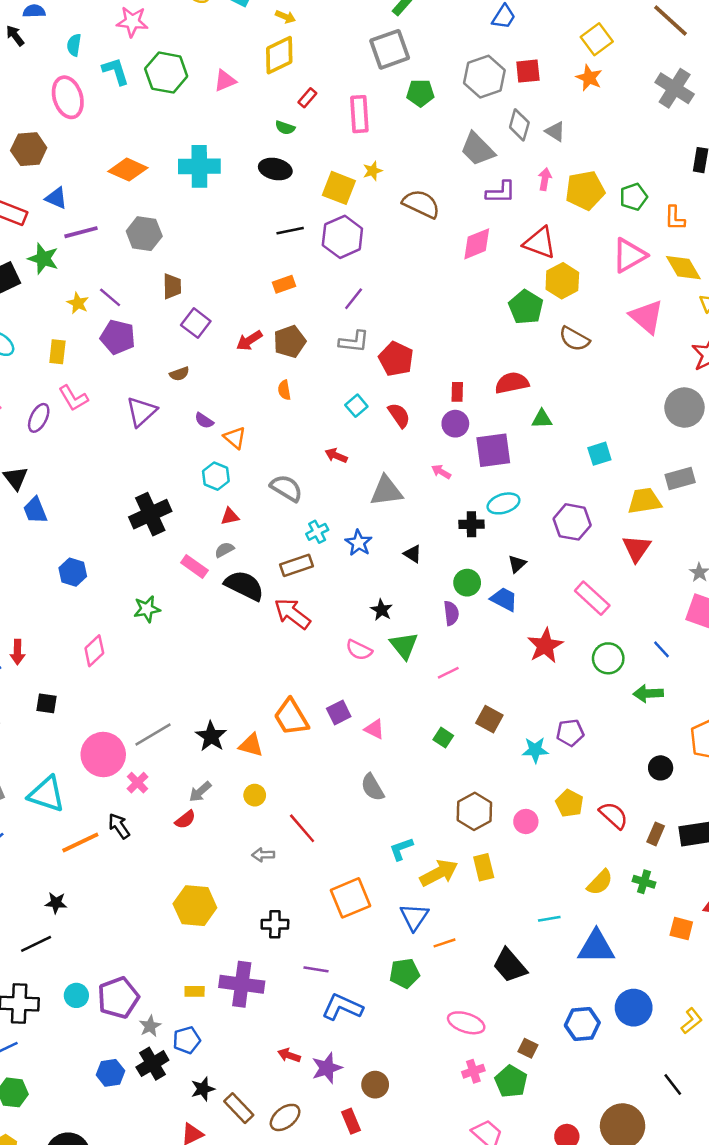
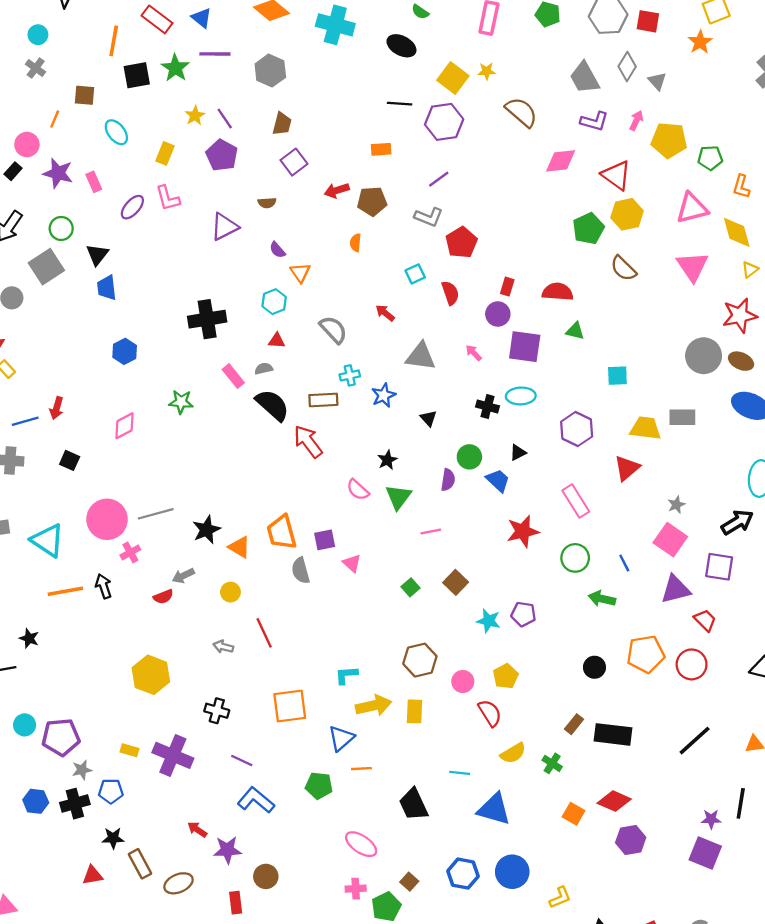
gray semicircle: (372, 787) -> (301, 571), moved
red semicircle: (614, 815) -> (490, 713), moved

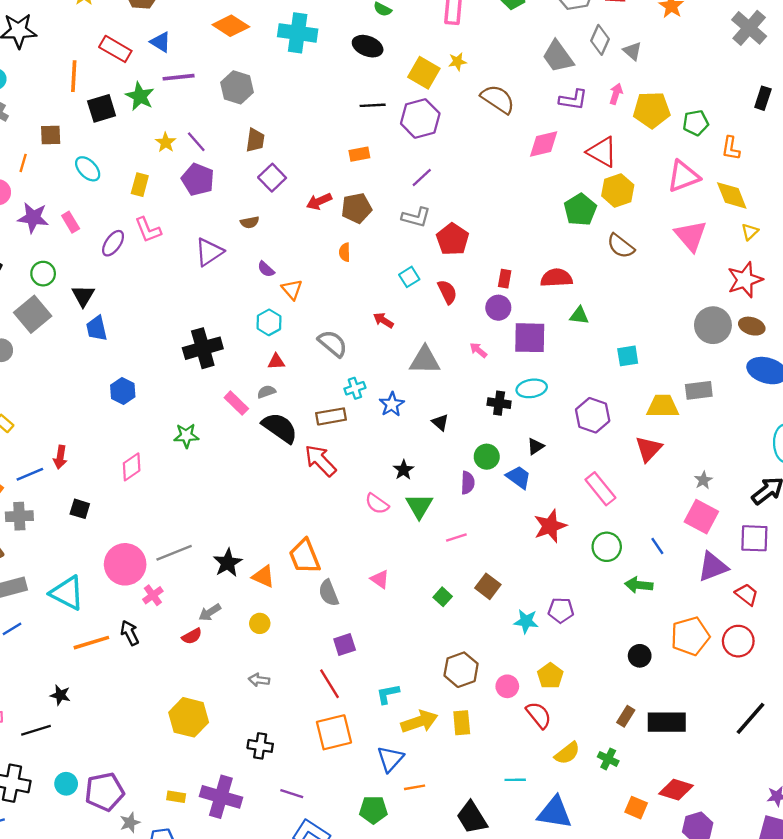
purple square: (325, 540) -> (345, 645), moved
red line: (264, 633) -> (330, 684), moved

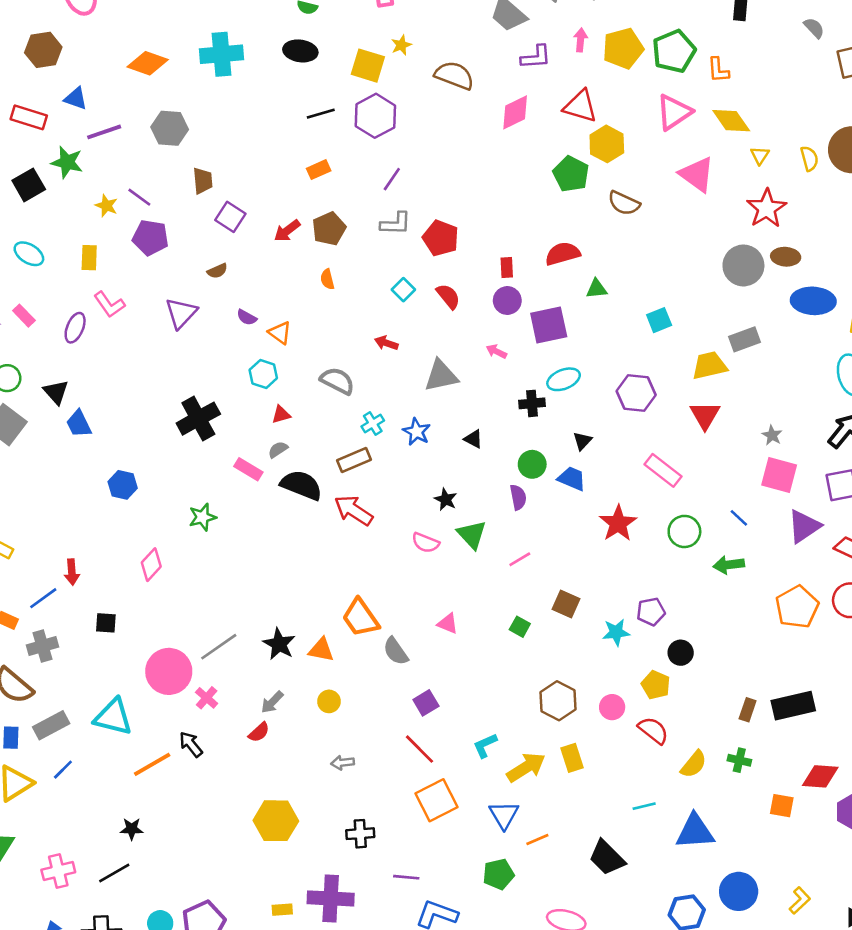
green pentagon: (696, 123) -> (674, 51), size x1.5
black circle: (640, 656) -> (681, 653), moved

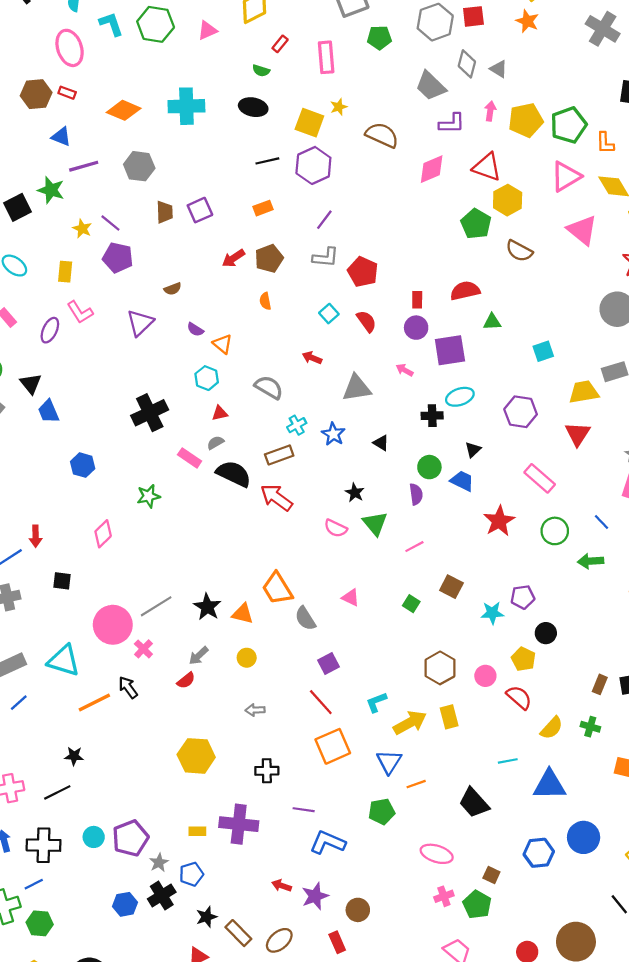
red rectangle: (29, 117) -> (67, 93), moved, size x0.6
purple square: (230, 217) -> (200, 210), moved, turned 30

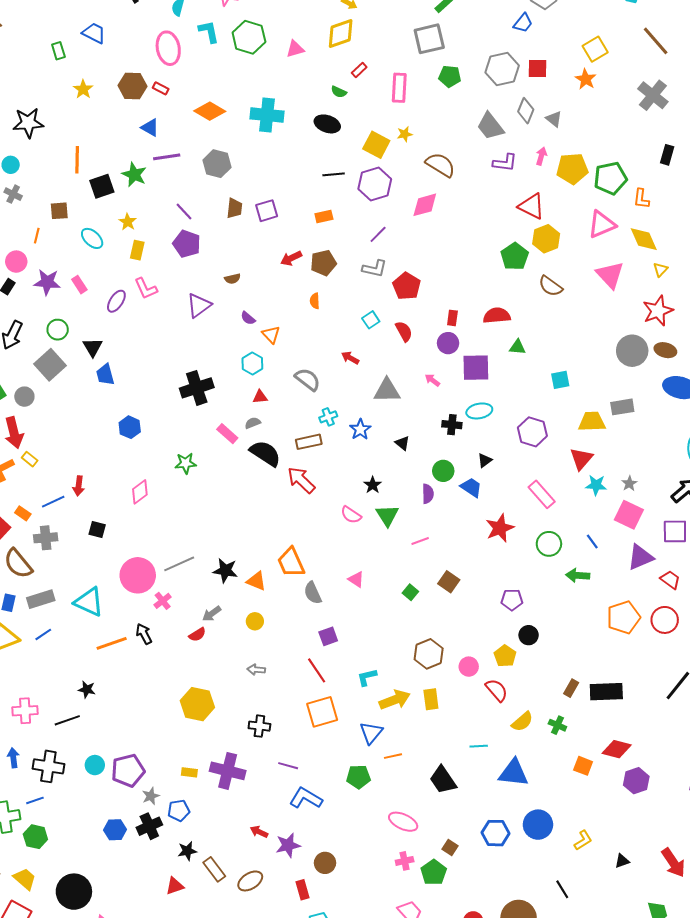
pink diamond: (432, 169) -> (425, 205), moved
yellow star: (82, 229) -> (128, 222), moved
black star: (207, 607) -> (225, 571), turned -30
cyan star: (492, 613) -> (596, 485), moved

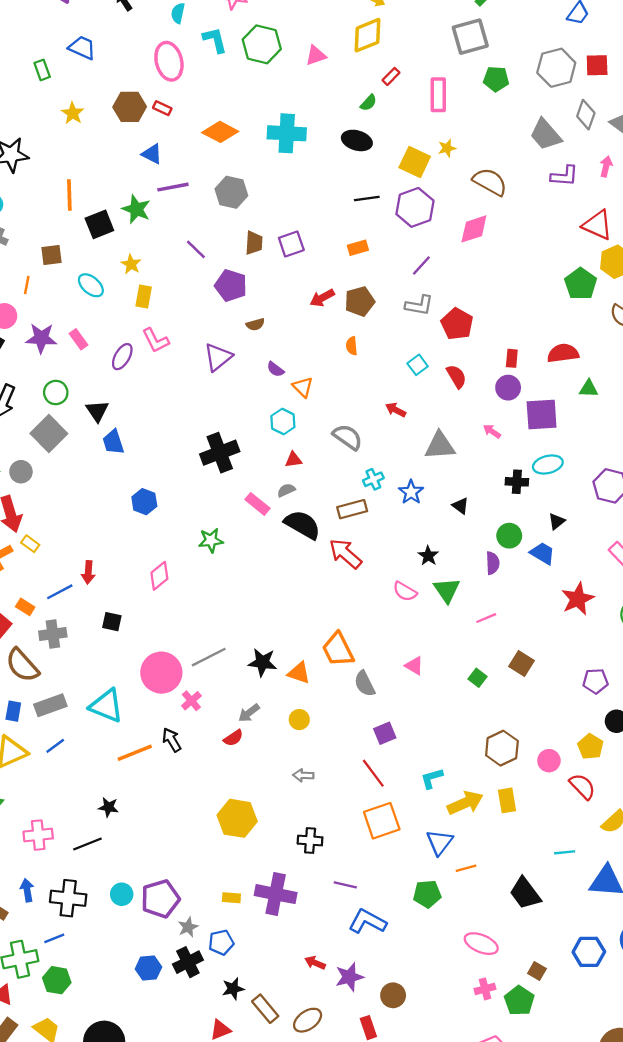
green semicircle: (339, 92) -> (369, 103), turned -70
purple pentagon: (187, 244) -> (231, 286), moved

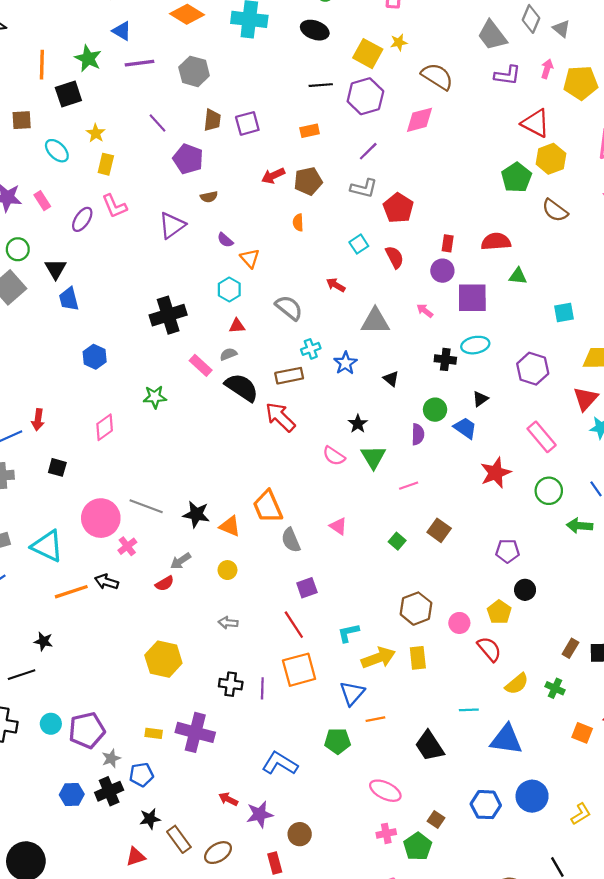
green star: (136, 209) -> (88, 58), moved
gray line: (209, 657) -> (146, 506), turned 44
black arrow: (172, 740) -> (107, 582), turned -45
purple line: (345, 885) -> (262, 688), moved, turned 75

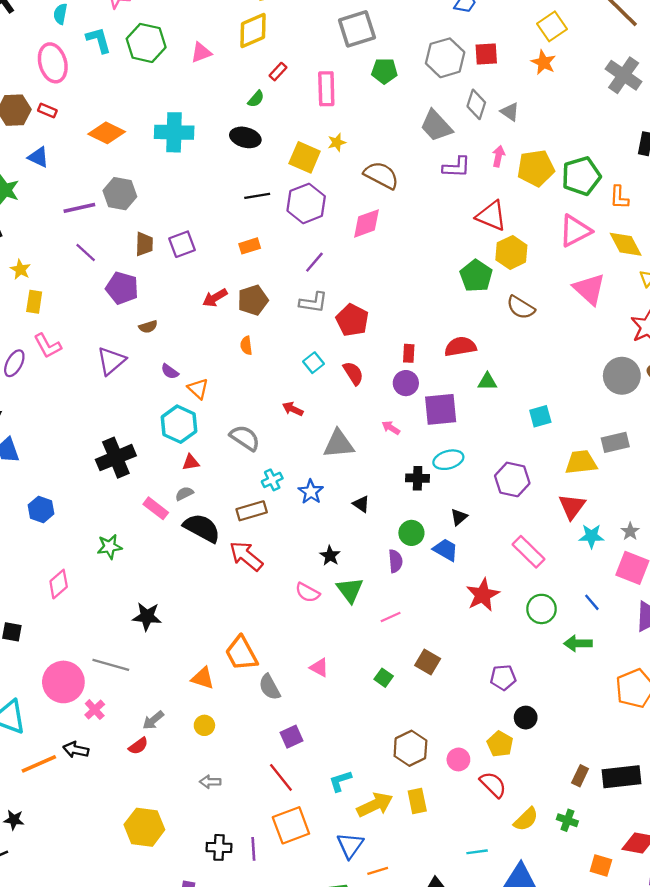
purple line: (139, 63) -> (79, 208), moved
cyan hexagon: (229, 290) -> (179, 424), size x1.4
black star: (196, 514) -> (147, 617), moved

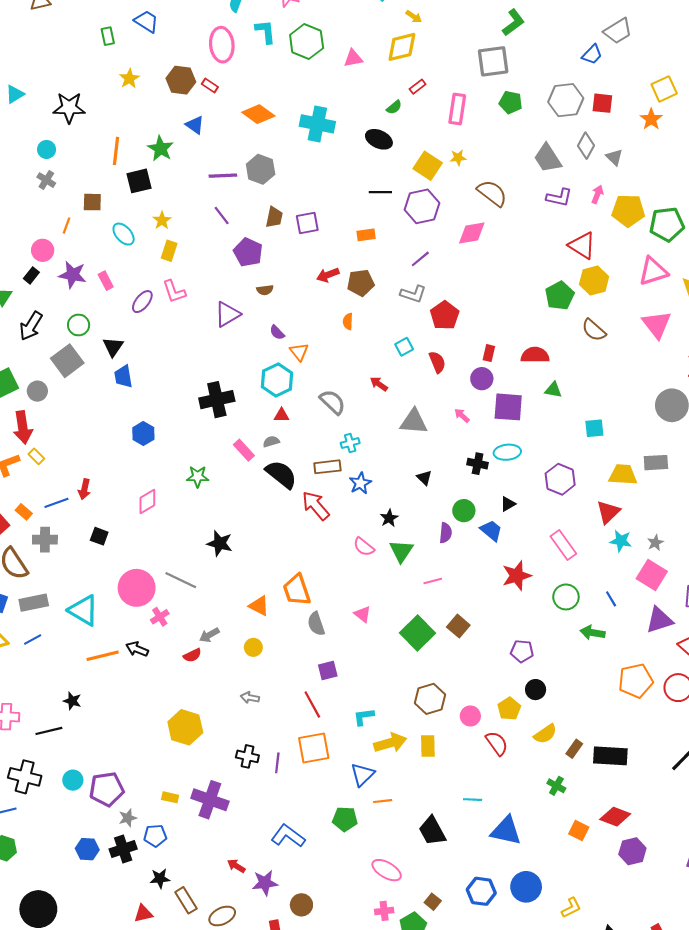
blue star: (311, 492) -> (360, 483), moved
green square: (384, 678) -> (417, 633), size x2.0
yellow semicircle: (526, 819) -> (545, 734), moved

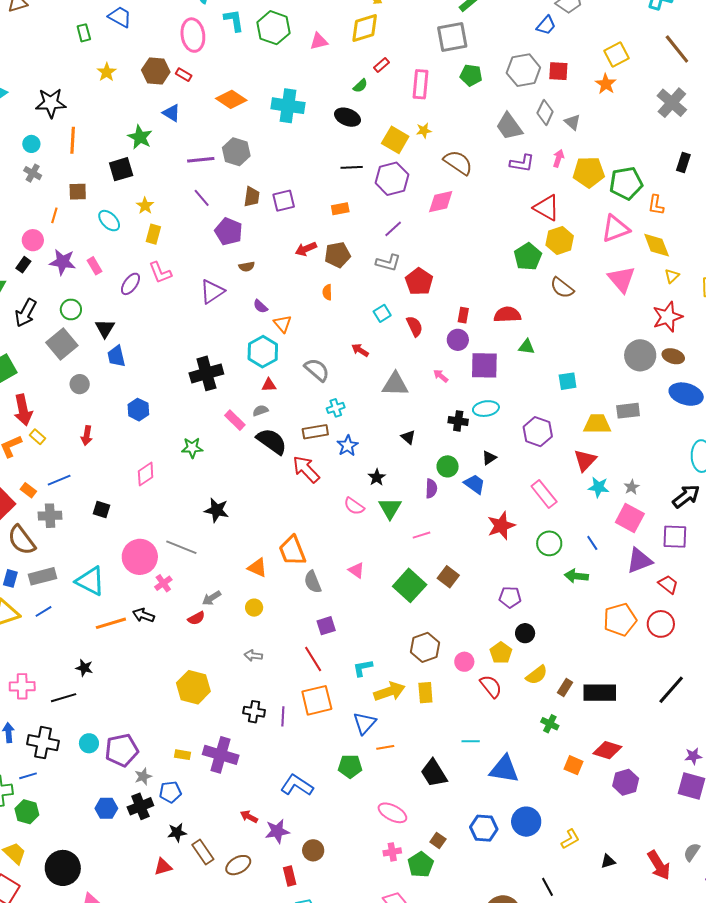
orange line: (116, 151) -> (73, 140), moved
gray circle: (37, 391) -> (80, 384), moved
red arrow: (84, 489) -> (87, 436), moved

